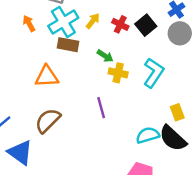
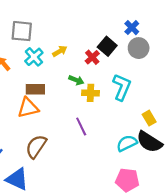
yellow arrow: (93, 21) -> (60, 51), turned 32
cyan cross: (63, 22) -> (34, 57), size x0.7
red cross: (120, 24) -> (92, 57), moved, turned 32
brown rectangle: (68, 45) -> (35, 89), moved

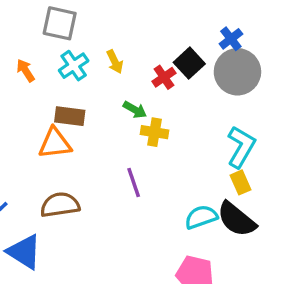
gray circle: (139, 48) -> (237, 72), size x1.4
yellow arrow: (60, 51) -> (115, 62), turned 88
cyan L-shape: (122, 87) -> (241, 147), moved
brown semicircle: (36, 146) -> (60, 205), turned 40

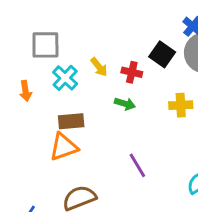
orange arrow: (26, 70) -> (25, 91), turned -144
red cross: (164, 77) -> (132, 72), moved, turned -30
yellow cross: (154, 132) -> (181, 105), moved

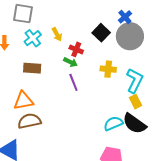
red cross: (132, 72) -> (76, 49), moved
orange triangle: (64, 147) -> (23, 101), moved
purple line: (137, 165) -> (73, 82), moved

